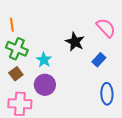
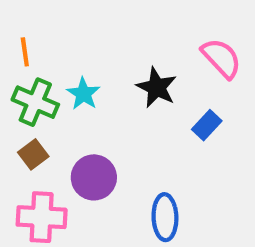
cyan star: (44, 60) -> (83, 94), moved
blue ellipse: (107, 94) -> (165, 217), moved

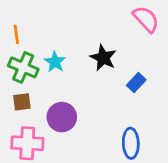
pink semicircle: (221, 58) -> (146, 19), moved
brown square: (33, 154) -> (22, 102), turned 30
blue ellipse: (165, 217) -> (131, 143), moved

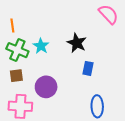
blue rectangle: (136, 83) -> (88, 68), moved, turned -32

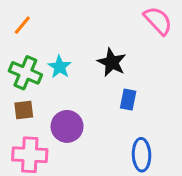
orange line: (12, 25) -> (22, 25), moved, turned 48

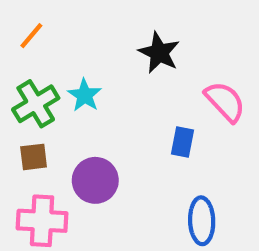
pink semicircle: (158, 21) -> (225, 102), moved
black star: (112, 62) -> (159, 53), moved
green cross: (25, 73) -> (36, 104), turned 36

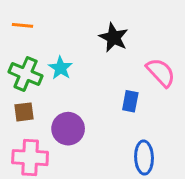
orange line: (31, 36) -> (22, 25), turned 55
green cross: (36, 104) -> (26, 74), turned -36

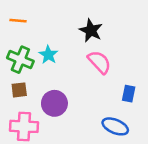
pink semicircle: (161, 72) -> (99, 62), moved
blue rectangle: (130, 101) -> (129, 94), moved
blue ellipse: (144, 158) -> (115, 126), turned -65

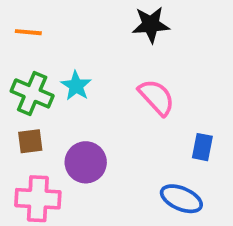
black star: (91, 30) -> (151, 25), moved, turned -30

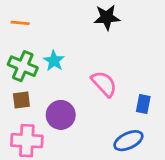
pink semicircle: (157, 97) -> (104, 84), moved
blue ellipse: (181, 199) -> (128, 141), turned -48

